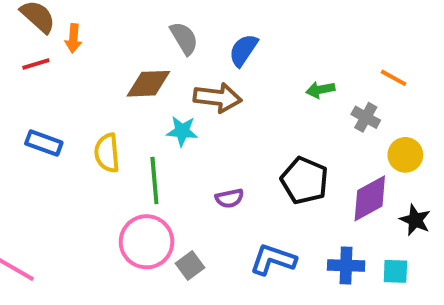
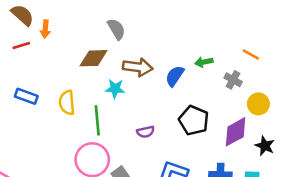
blue semicircle: (243, 50) -> (175, 76), moved

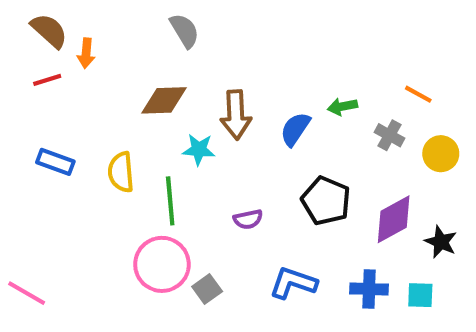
gray semicircle: (116, 29) -> (185, 31), moved
brown arrow: (138, 67) -> (236, 115), turned 80
yellow circle: (258, 104) -> (441, 154), moved

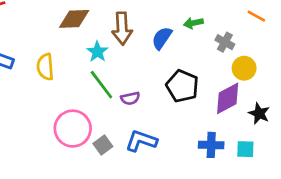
orange line: (418, 94) -> (256, 16), moved
cyan star: (199, 150) -> (97, 52), turned 30
yellow circle: (441, 154) -> (244, 68), moved
green line: (170, 201) -> (101, 85), moved, turned -32
blue L-shape: (293, 283) -> (141, 141), moved

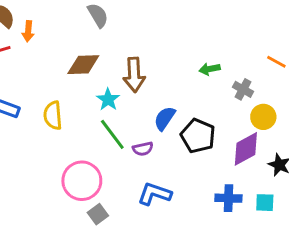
blue semicircle: (162, 38) -> (165, 118), moved
gray square: (103, 145) -> (98, 214), moved

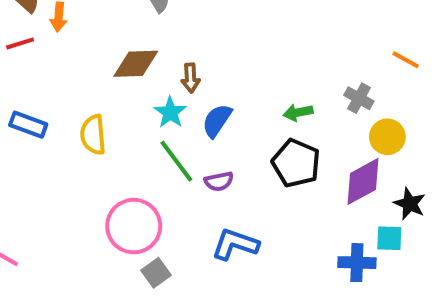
green arrow: (210, 69) -> (298, 112), moved
brown arrow: (134, 75) -> (191, 78), moved, size x0.6
blue semicircle: (165, 118) -> (217, 121), moved
blue cross: (228, 198) -> (357, 263), moved
cyan square: (265, 203) -> (389, 238), moved

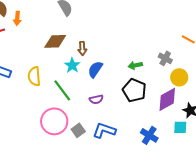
green line: (176, 161) -> (62, 90), moved
blue cross: (357, 263) -> (149, 135), moved, turned 30
gray square: (156, 273) -> (78, 130), moved

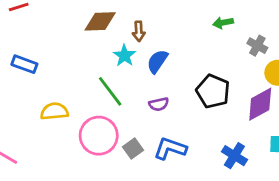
green arrow: (135, 65) -> (223, 23), moved
yellow semicircle: (34, 76) -> (54, 111), moved, turned 90

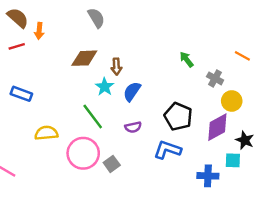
green arrow: (223, 23) -> (187, 59), turned 63
blue L-shape: (170, 148) -> (168, 150), moved
blue cross: (234, 156) -> (208, 176), moved, turned -30

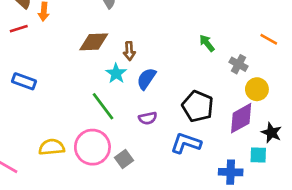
yellow semicircle: (46, 133) -> (52, 147), moved

